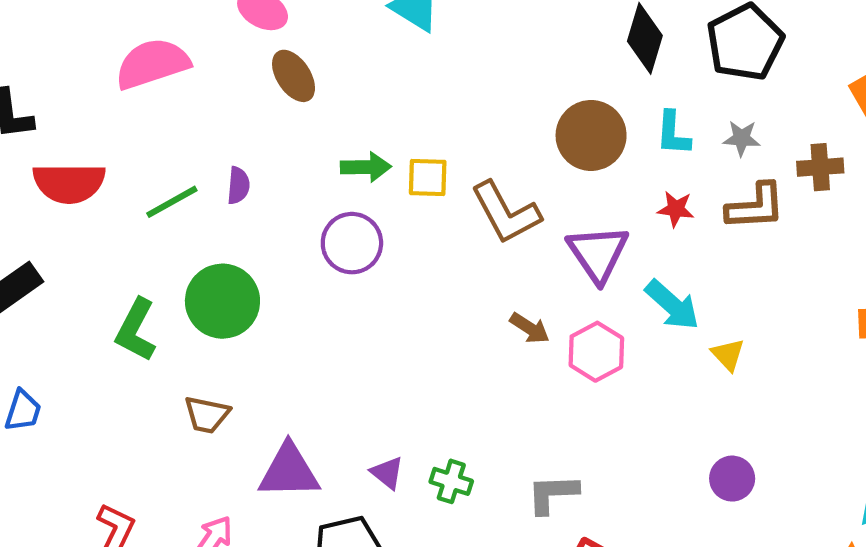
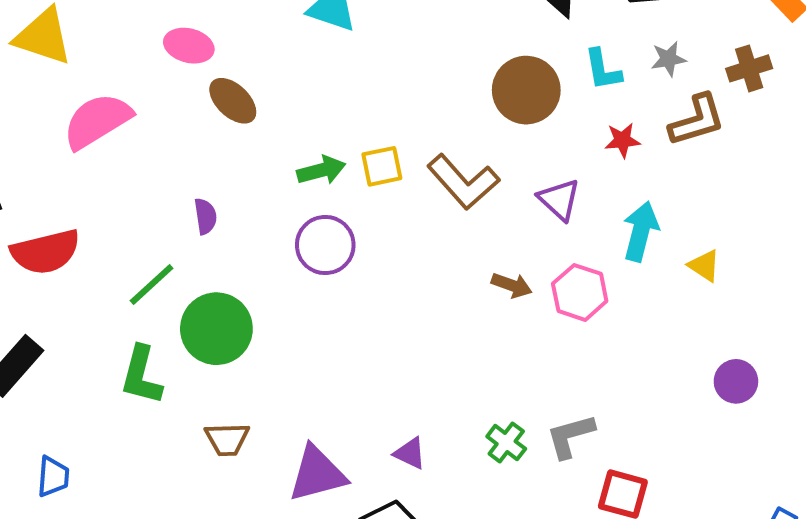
green line: (172, 202) -> (152, 284), moved
purple triangle: (598, 253) -> (559, 200), size x0.7
cyan arrow: (672, 305) -> (641, 231), turned -104
green cross: (451, 481) -> (506, 443), moved, turned 33

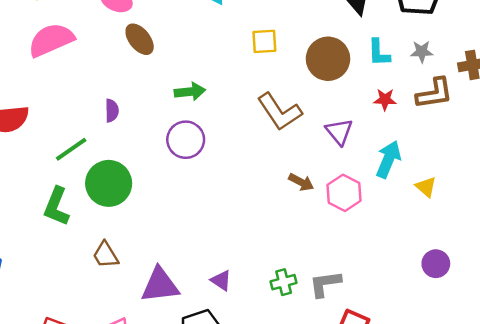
yellow square: (382, 166) -> (264, 41), moved
brown trapezoid: (227, 439) -> (106, 255), turned 52
green cross: (506, 443) -> (284, 282), turned 30

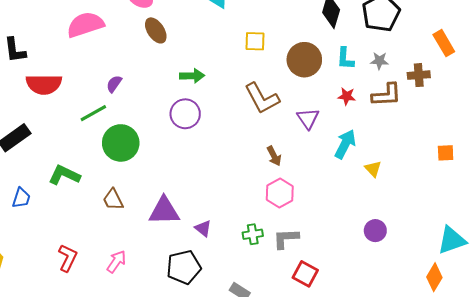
purple semicircle: (112, 111) -> (114, 84), moved, turned -150
brown arrow: (301, 182) -> (274, 156), turned 30
pink hexagon: (344, 193) -> (280, 193), moved
green L-shape: (56, 206) -> (64, 175), moved, turned 88
purple triangle: (160, 285) -> (164, 211), moved

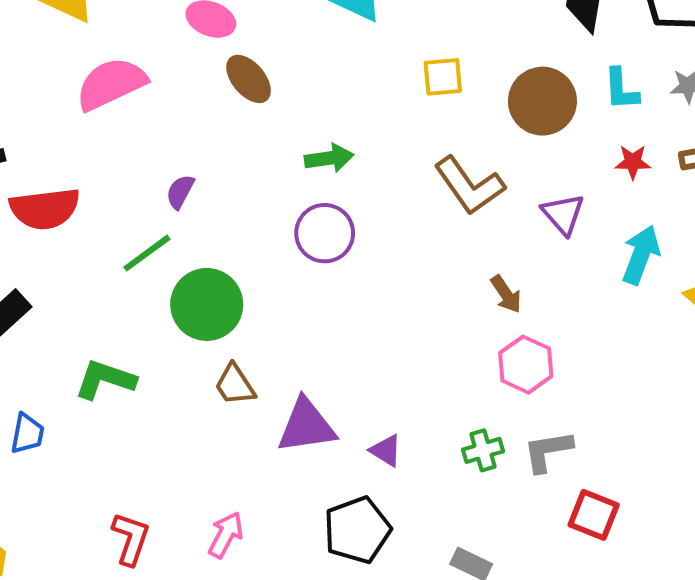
brown trapezoid: (113, 200) -> (235, 385), moved

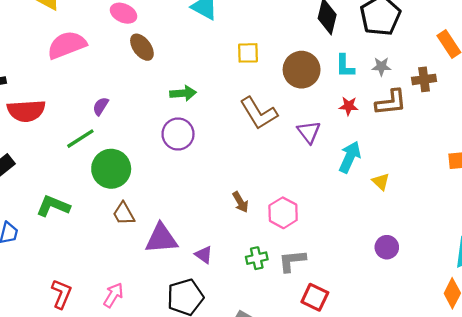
brown arrow: (506, 294) -> (240, 202), moved

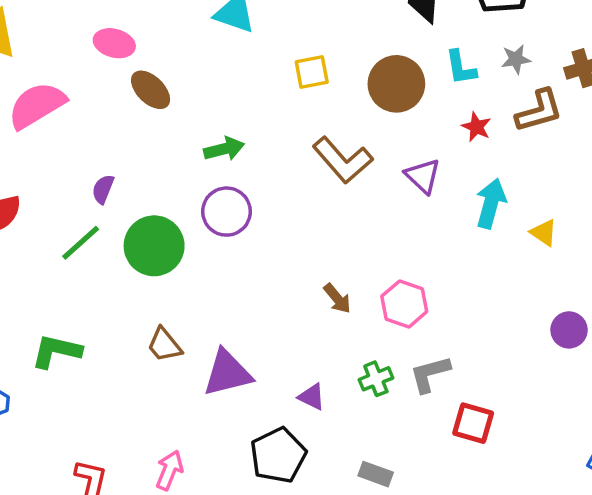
red star: (349, 106) -> (476, 127), turned 30
green circle: (111, 169) -> (154, 246), moved
purple triangle: (204, 255) -> (312, 397), moved

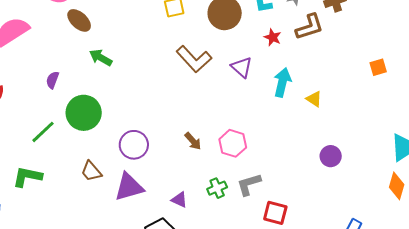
green arrow: (224, 149) -> (101, 58), moved, turned -135
purple circle: (226, 212) -> (134, 145), moved
green line: (81, 243) -> (43, 132), moved

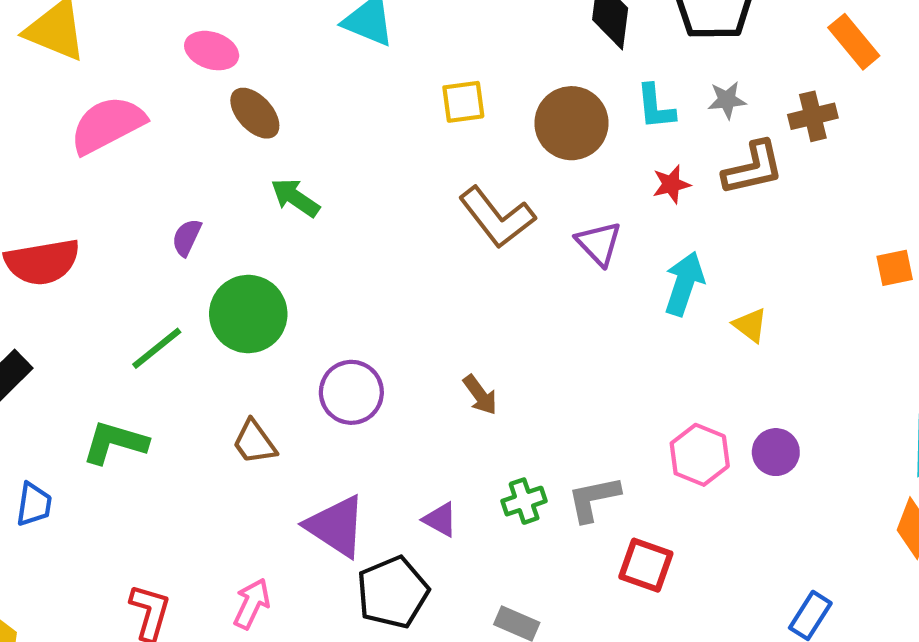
red star: (273, 37) -> (671, 184), turned 30
pink hexagon: (233, 143) -> (700, 455), moved
purple triangle: (129, 187) -> (336, 526), moved, turned 44

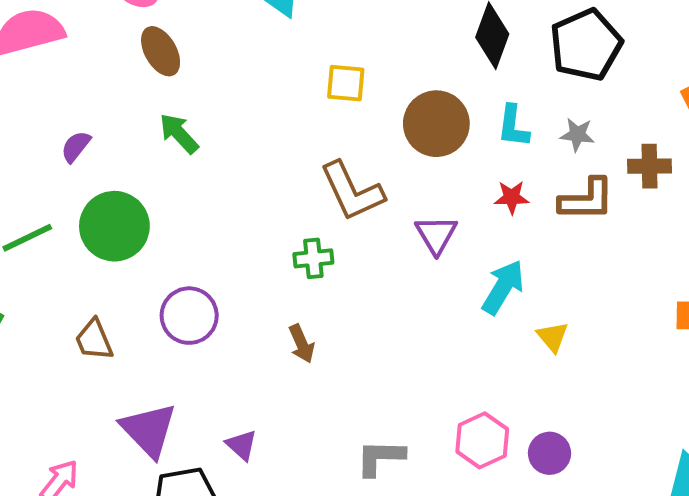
green cross: (524, 501) -> (313, 258), moved

